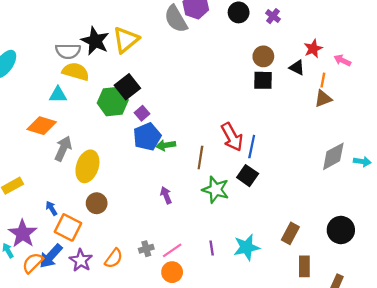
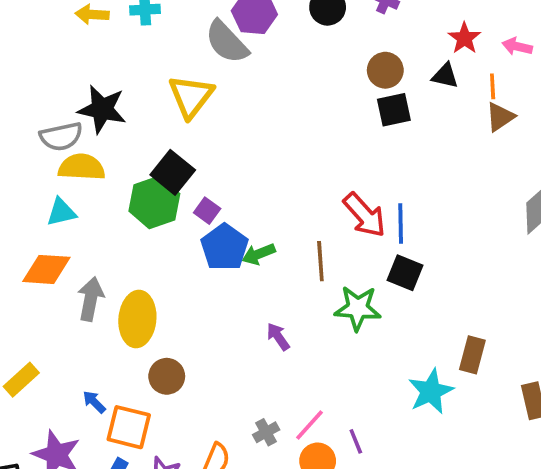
yellow triangle: (126, 40) -> (191, 96), moved
brown rectangle: (290, 233) -> (472, 355), moved
purple line: (212, 248) -> (356, 441), moved

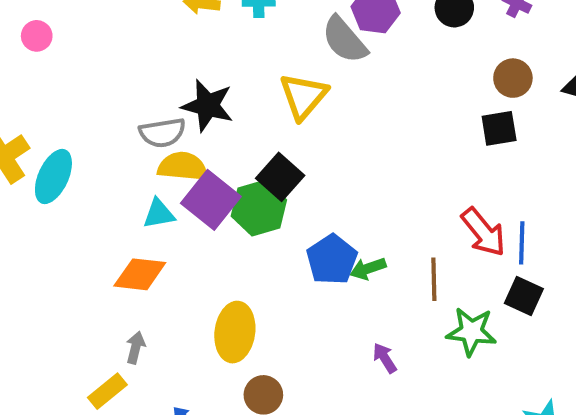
black square: (394, 110) -> (499, 128), moved
purple square: (207, 211) -> (211, 200), moved, size x2.0
gray arrow: (91, 299) -> (136, 348), moved, size x0.7

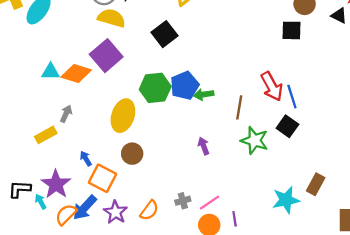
purple square: (211, 200) -> (106, 56), moved
green hexagon: (259, 208) -> (155, 88), moved
cyan triangle: (159, 214) -> (51, 72), moved
blue line: (522, 243) -> (292, 97), turned -30

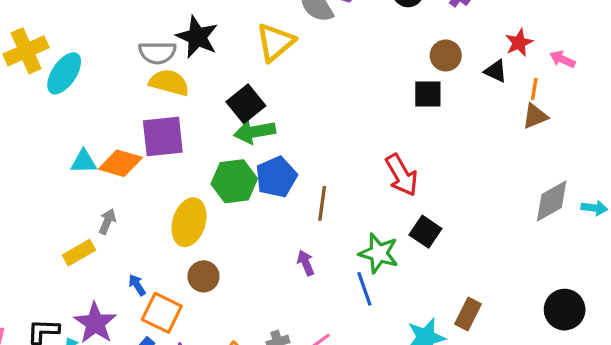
purple square: (106, 56) -> (163, 137), turned 36
green arrow: (204, 94) -> (255, 132), moved, size x1.4
blue line: (292, 97) -> (364, 289), moved
brown line: (239, 107) -> (322, 203), moved

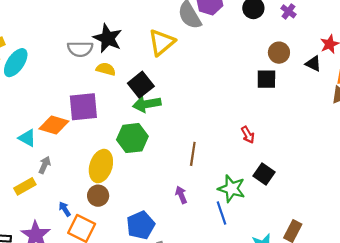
yellow semicircle: (169, 83) -> (106, 69), moved, size x0.7
cyan triangle: (84, 162) -> (27, 138), moved, turned 30
red arrow: (402, 175) -> (248, 135), size x0.6
blue pentagon: (276, 177) -> (141, 225), moved
brown circle: (204, 276) -> (98, 196), moved

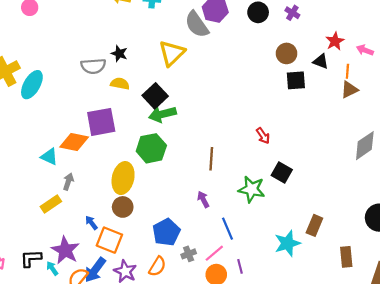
black star: (108, 38) -> (119, 54), size x0.6
black square: (266, 79) -> (296, 80), moved
blue line: (221, 213) -> (228, 229), moved

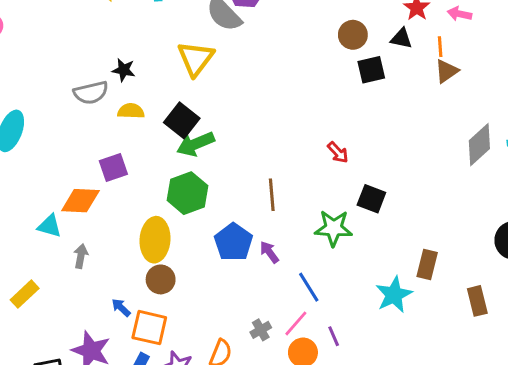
purple square: (101, 122) -> (113, 168), size x0.7
yellow rectangle: (51, 204) -> (25, 294), moved
blue pentagon: (166, 232) -> (233, 242), moved

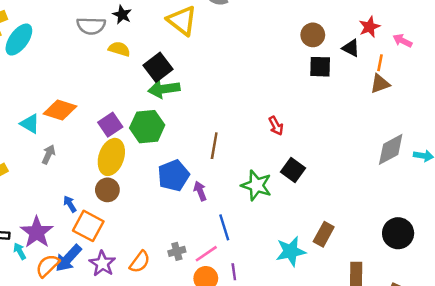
yellow triangle: (196, 58) -> (182, 21), turned -44
purple square: (113, 168) -> (110, 125), moved, turned -30

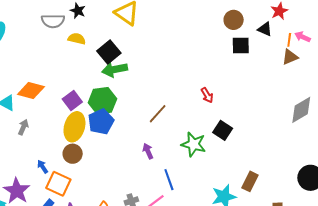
pink arrow: (402, 41) -> (302, 37), moved
brown line: (214, 146) -> (158, 114), turned 35
blue pentagon: (173, 176) -> (101, 122), moved

